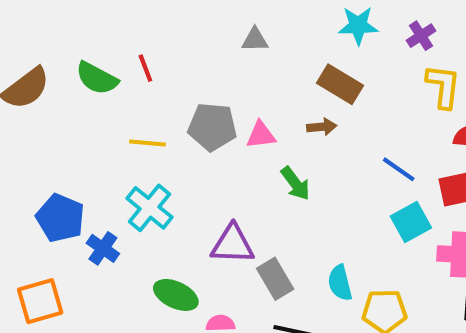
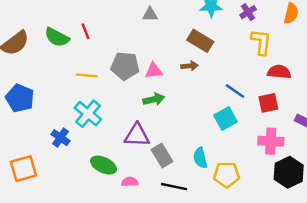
green arrow: (295, 184) -> (154, 99), moved, turned -66
blue pentagon: (60, 218) -> (20, 98), moved
cyan square: (411, 222) -> (225, 118), moved

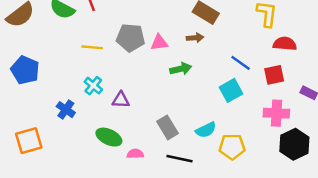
green arrow: (154, 99) -> (181, 69), moved
cyan cross: (88, 114) -> (93, 86), size x0.7
purple triangle: (137, 135) -> (121, 100), moved, size x0.7
cyan semicircle: (200, 158) -> (206, 130), turned -102

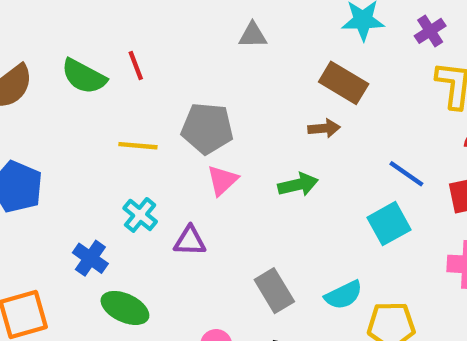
pink triangle: (159, 43) -> (222, 180), moved, turned -36
green ellipse: (109, 137) -> (125, 308), moved

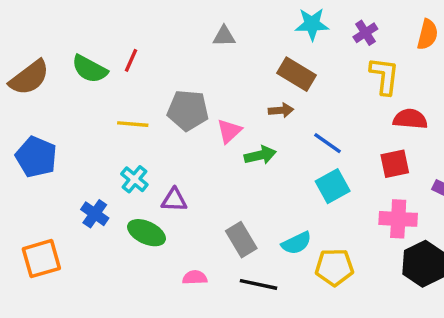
red line: (136, 66) -> (131, 60), turned 45
blue line: (406, 174) -> (327, 143), moved
pink triangle: (222, 180) -> (229, 131), moved
green ellipse: (125, 308) -> (147, 233), moved

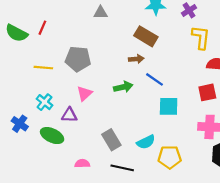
pink triangle: (229, 131) -> (84, 93), moved
blue line: (327, 143) -> (155, 79), moved
cyan square: (333, 186) -> (169, 106), turned 30

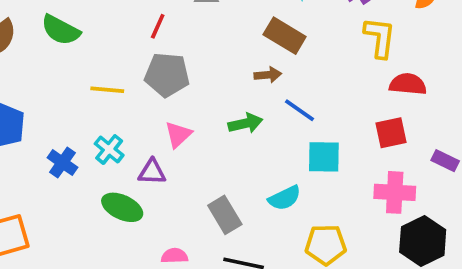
red line: (42, 28) -> (158, 26), moved
blue cross: (20, 124) -> (62, 163), moved
cyan semicircle: (146, 142) -> (285, 198), moved

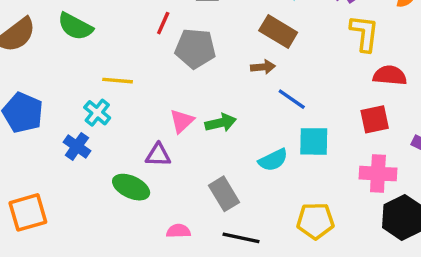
gray pentagon: (167, 75) -> (195, 48), moved
green arrow: (245, 123) -> (221, 123), moved
cyan cross: (109, 149) -> (97, 113), moved
cyan semicircle: (285, 198) -> (273, 160), moved

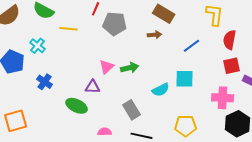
red semicircle: (390, 75) -> (230, 40), turned -84
yellow line: (118, 81) -> (69, 29), moved
blue line: (292, 99) -> (192, 46), moved, turned -72
cyan cross: (97, 113) -> (38, 46), moved
red square: (375, 119) -> (232, 66), moved

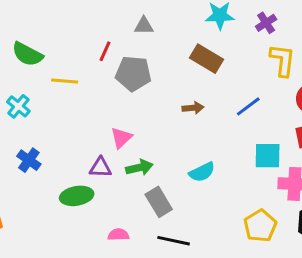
brown arrow: (155, 35) -> (193, 108), moved
green arrow: (130, 68) -> (139, 168), moved
cyan square: (185, 79) -> (268, 156), moved
green ellipse: (77, 106) -> (77, 196), turned -35
yellow pentagon: (186, 126) -> (260, 226), moved, turned -30

